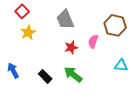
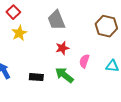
pink semicircle: (93, 41) -> (84, 61), moved
black rectangle: (45, 76) -> (36, 77), turned -40

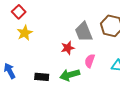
gray trapezoid: (56, 20) -> (84, 32), moved
green arrow: (64, 75) -> (70, 75), turned -54

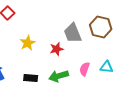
yellow star: (25, 33) -> (28, 43), moved
pink semicircle: (90, 61) -> (85, 69), moved

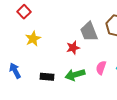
yellow star: (28, 43) -> (33, 39), moved

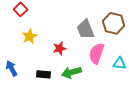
red star: (73, 48) -> (60, 48), moved
pink semicircle: (101, 68) -> (97, 53), moved, size x1.5

